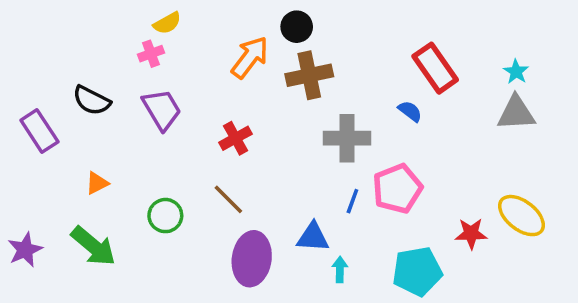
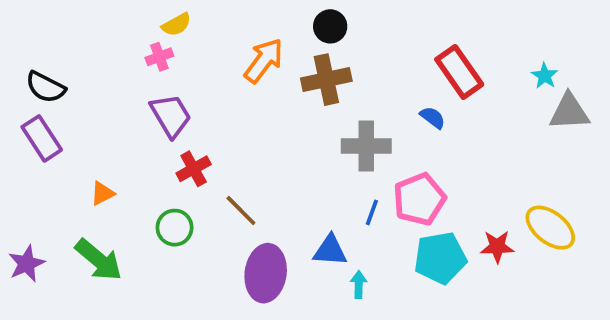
black circle: (297, 27) -> (330, 26), moved
black semicircle: (92, 100) -> (45, 87), moved
gray triangle: (516, 113) -> (569, 112), moved
red cross: (236, 138) -> (194, 169), moved
cyan pentagon: (417, 271) -> (440, 258), moved

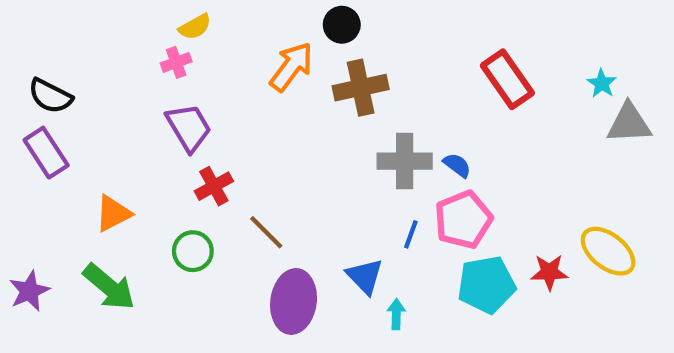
black circle: (330, 26) -> (342, 25), moved
blue semicircle: (433, 118) -> (457, 165), moved
orange triangle: (102, 193) -> (113, 213), size x1.4
blue triangle: (330, 250) -> (365, 276), turned 42

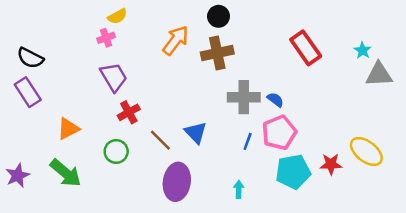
black circle: (342, 25) -> (218, 16), moved
blue triangle: (365, 276) -> (196, 133), moved

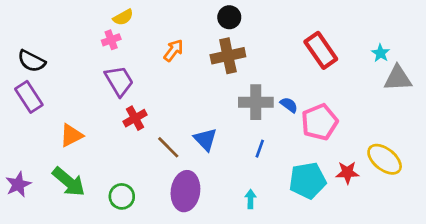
orange arrow: (176, 40) -> (174, 50), moved, size x0.7
pink pentagon: (279, 133) -> (320, 122), moved
green circle: (116, 151) -> (122, 196), moved

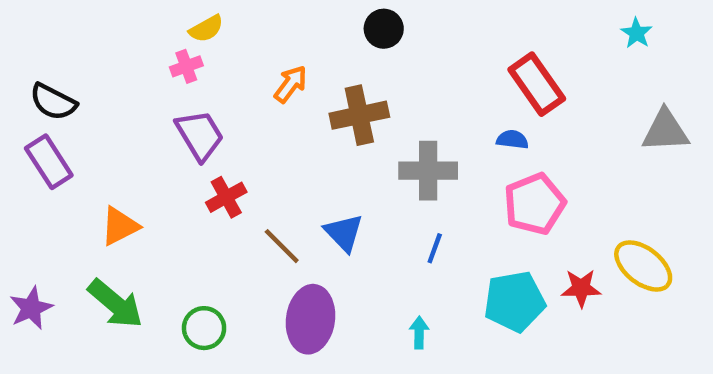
cyan star: (381, 53) -> (637, 33), moved
brown cross: (228, 56) -> (359, 115), moved
blue semicircle: (289, 105) -> (512, 140), moved, turned -30

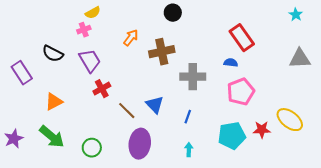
cyan star: (637, 33) -> (296, 15), moved
black semicircle: (53, 102) -> (53, 54), moved
blue line: (435, 248) -> (188, 117), moved

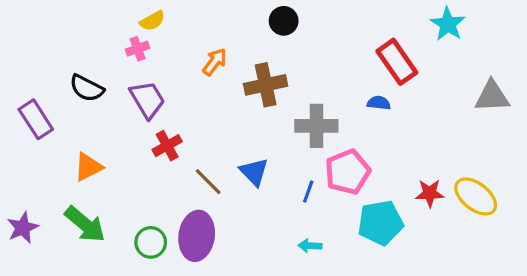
cyan star: (296, 15) -> (448, 24), moved, size x1.5
pink pentagon: (241, 92) -> (348, 172), moved
red star: (262, 130) -> (430, 193), moved
purple ellipse: (140, 144) -> (197, 236), moved
cyan arrow: (189, 150) -> (310, 246), turned -88

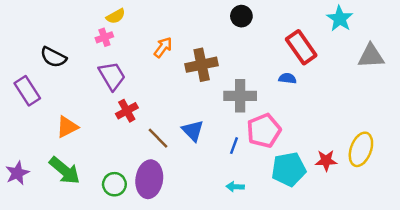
black circle: (284, 21) -> (241, 16), moved
black semicircle: (87, 88) -> (53, 57), moved
gray triangle: (492, 96) -> (371, 56), moved
red star: (430, 193) -> (326, 161), moved
yellow ellipse: (476, 196) -> (361, 149), turned 72

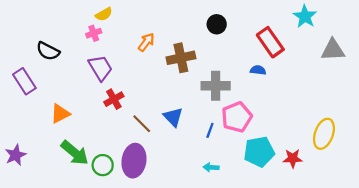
black circle: (241, 16) -> (217, 24), moved
red star: (326, 161) -> (293, 158), moved
green arrow: (65, 171) -> (75, 153), moved

